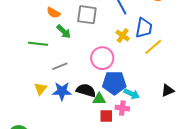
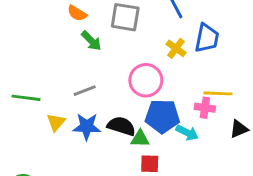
green line: (38, 44) -> (26, 98), moved
yellow line: (153, 47) -> (218, 93), moved, turned 42
pink cross: (122, 108) -> (205, 108), moved

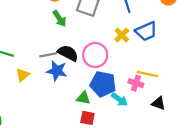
blue trapezoid: (207, 38) -> (146, 31), turned 45
black semicircle: (121, 126) -> (68, 53), moved
blue star: (87, 127) -> (57, 71), moved
black triangle: (239, 129) -> (159, 103), turned 32

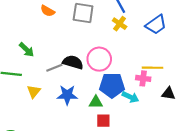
green arrow: (59, 18) -> (27, 50), moved
blue trapezoid: (146, 31) -> (156, 25), moved
yellow cross: (122, 35) -> (120, 24), moved
blue star: (57, 71) -> (67, 95), moved

